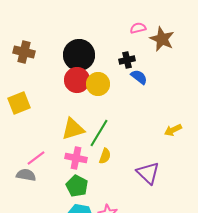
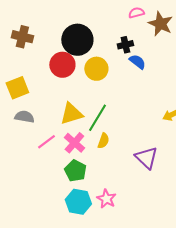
red circle: (77, 80) -> (62, 65), moved
pink line: (36, 158) -> (46, 142), moved
pink cross: (76, 158) -> (74, 143), turned 30
gray semicircle: (26, 175) -> (24, 117), moved

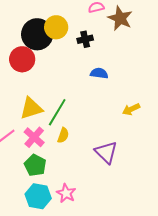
blue semicircle: (137, 62) -> (99, 73), moved, turned -30
yellow circle: (96, 69) -> (56, 27), moved

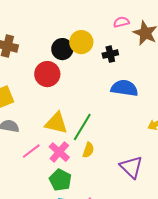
black circle: (37, 34) -> (62, 49), size x0.7
blue semicircle: (99, 73) -> (124, 88), size x1.5
yellow triangle: (31, 108) -> (56, 123), turned 30

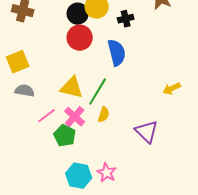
red circle: (47, 74) -> (80, 38), moved
blue semicircle: (124, 88) -> (117, 53), moved, turned 68
green pentagon: (60, 180) -> (65, 136), moved

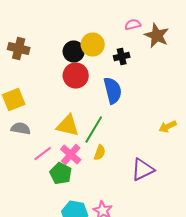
purple triangle: (147, 132) -> (143, 170), turned 50

